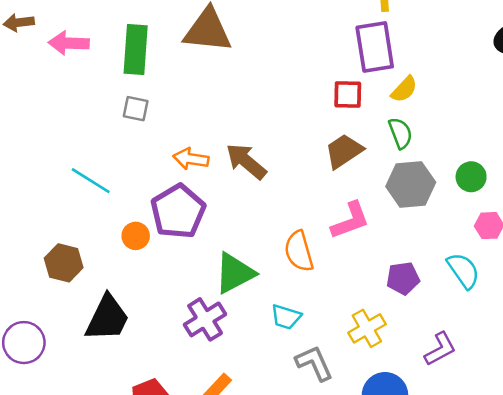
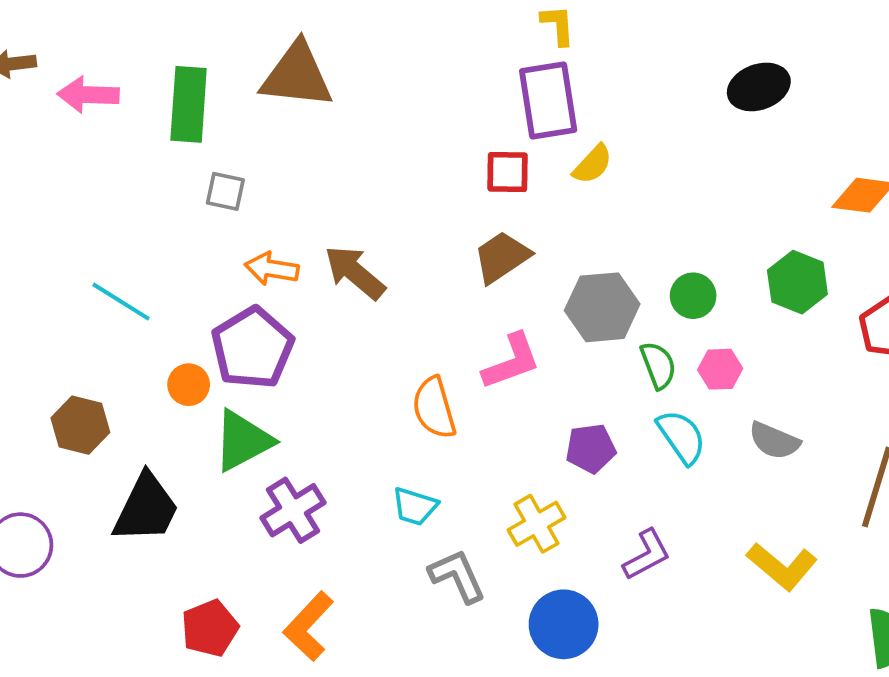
gray square: (136, 109) -> (225, 191), moved
green semicircle: (400, 133) -> (658, 365), moved
green triangle: (235, 273) -> (243, 441), moved

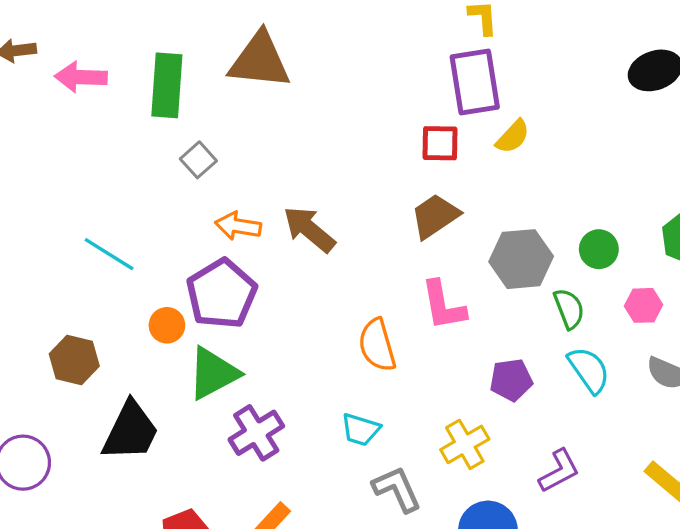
gray square: (225, 191) -> (198, 160), turned 36
pink L-shape: (511, 361) -> (443, 305), turned 100
pink hexagon: (720, 369) -> (643, 305), moved

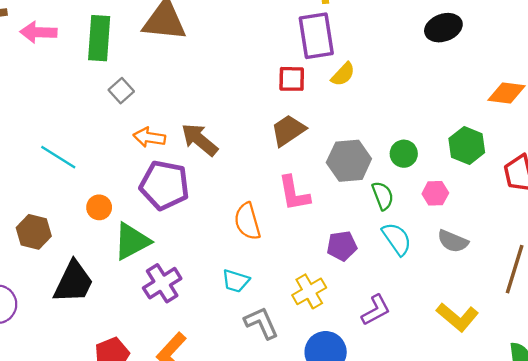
purple pentagon: (222, 294) -> (164, 185), moved, turned -30

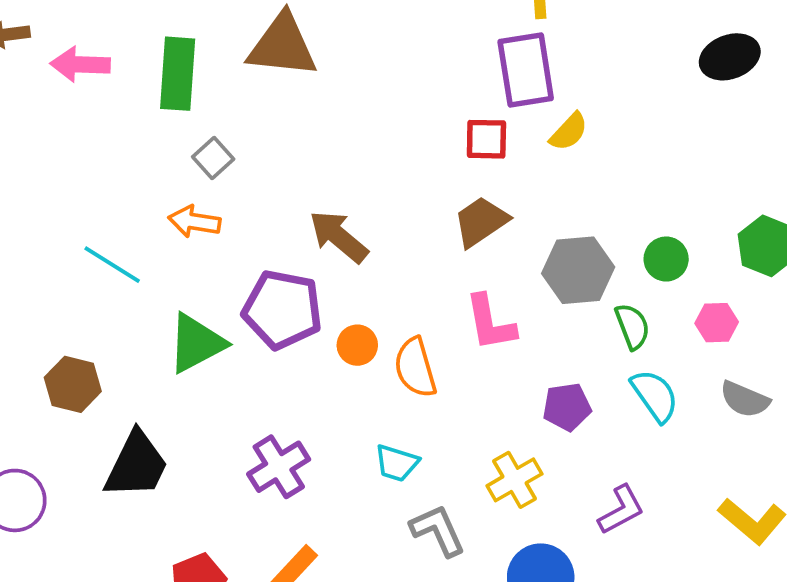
orange arrow: (149, 137) -> (194, 222), moved
orange circle: (99, 207) -> (357, 345), moved
green triangle: (132, 241) -> (196, 343), moved

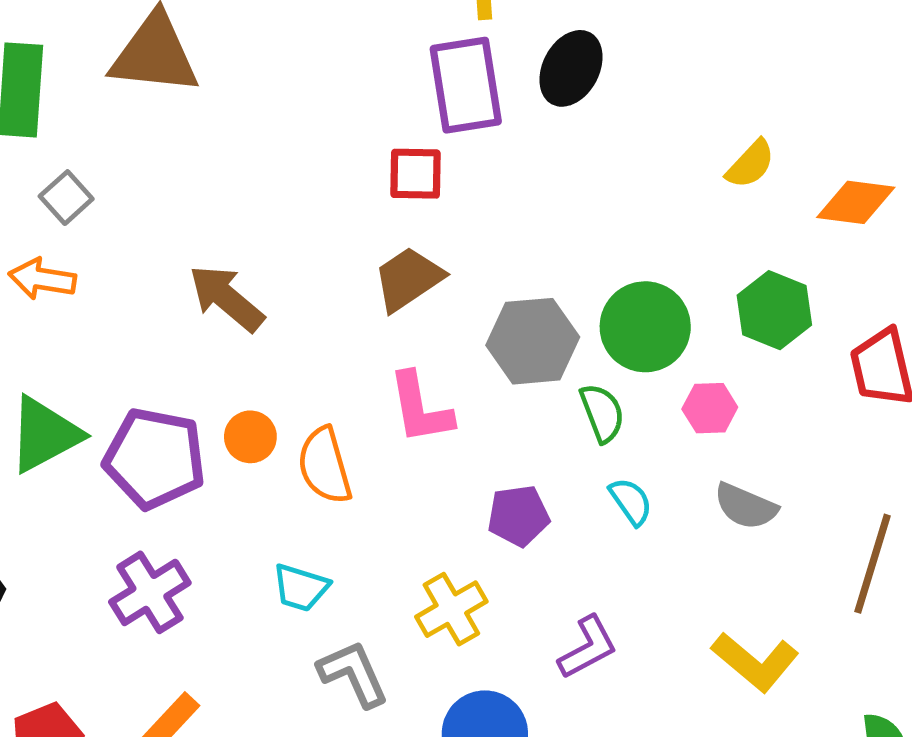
black ellipse: (730, 57) -> (571, 68), moved, turned -42
yellow semicircle: (569, 132) -> (750, 164), moved
green circle: (666, 259) -> (645, 327), size x1.6
purple pentagon: (282, 310) -> (155, 458), moved
cyan semicircle: (655, 396) -> (631, 501), size x0.7

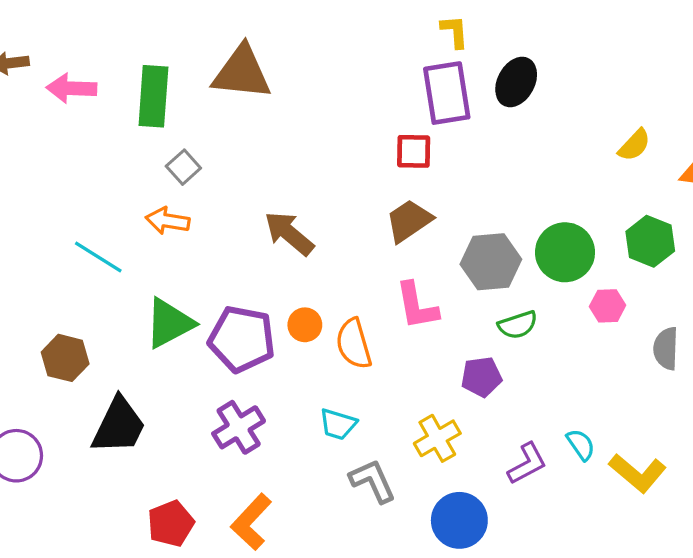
green semicircle: (602, 413) -> (518, 325), moved, turned 93
cyan semicircle: (631, 501) -> (581, 445), moved
gray semicircle: (746, 506) -> (666, 348), moved, turned 69

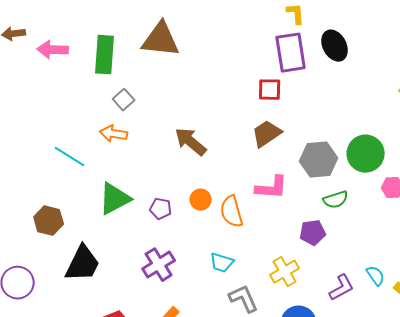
black ellipse: (516, 82) -> (335, 46), turned -56
pink L-shape: (417, 306) -> (272, 188), turned -76
purple pentagon: (242, 339) -> (161, 209), size x0.5

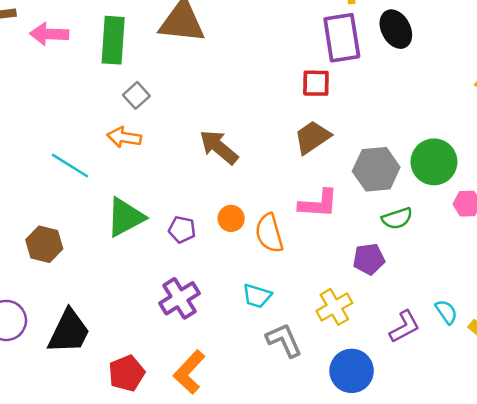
black trapezoid: (83, 264) -> (69, 332), moved

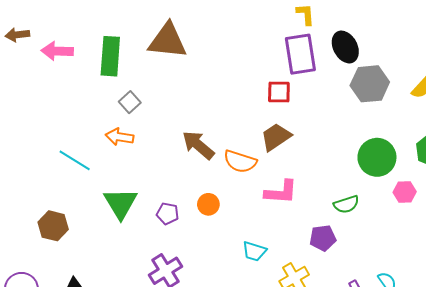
gray hexagon: (376, 169) -> (370, 84), moved
green triangle: (125, 217) -> (121, 203), turned -33
orange semicircle: (269, 233) -> (240, 161), moved, turned -56
cyan trapezoid: (257, 296) -> (254, 251), moved

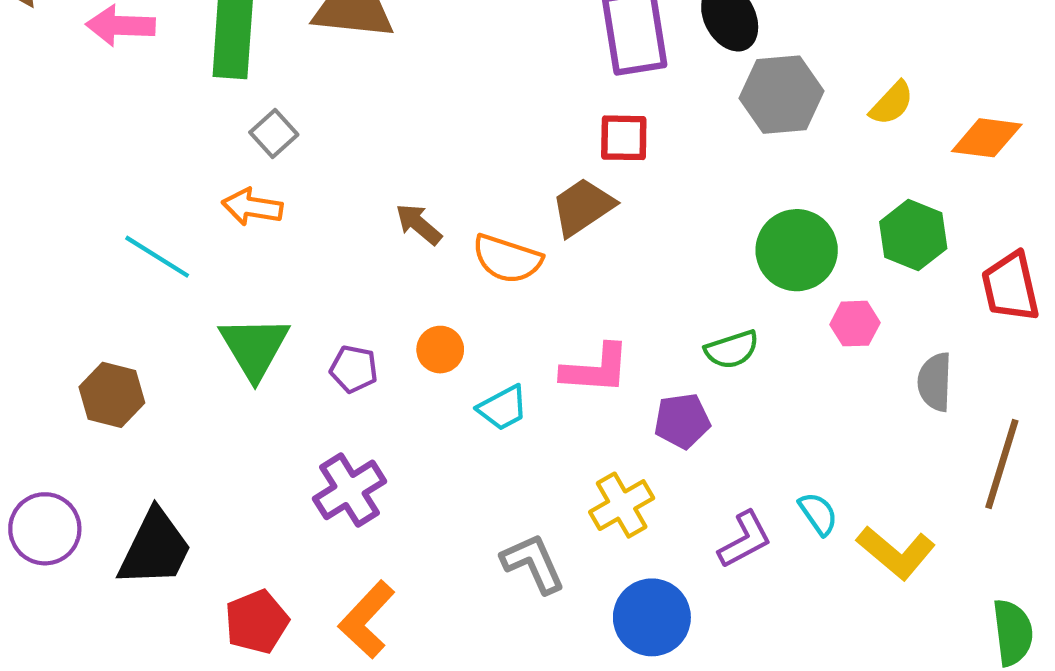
red square: (279, 92) -> (624, 138), moved
brown arrow: (198, 145) -> (419, 224), size x0.7
pink L-shape: (281, 192) -> (596, 369), moved
cyan trapezoid: (254, 251) -> (503, 408), moved, turned -45

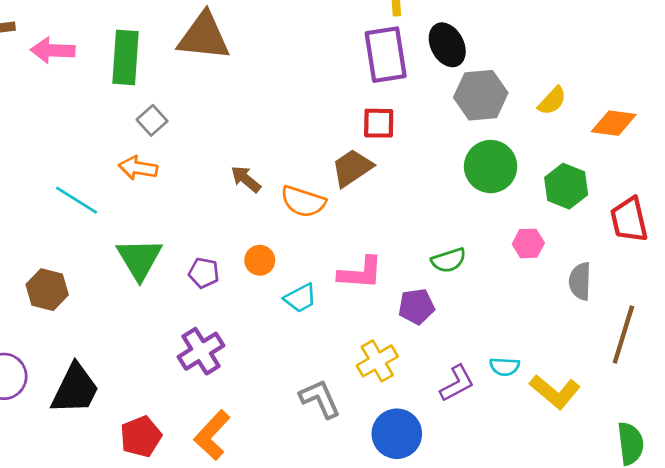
green circle: (797, 250) -> (491, 167), moved
cyan semicircle: (818, 514) -> (505, 367), turned 128

